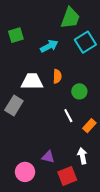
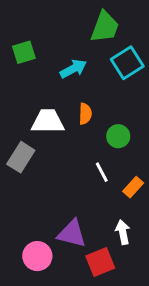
purple triangle: (48, 157) -> (72, 234), size x1.5

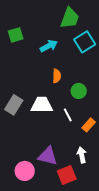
white trapezoid: (48, 121) -> (42, 105), moved

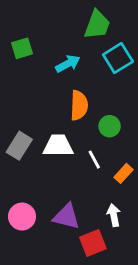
orange semicircle: (57, 76) -> (79, 105), size x1.5
pink circle: (25, 171) -> (22, 217), moved

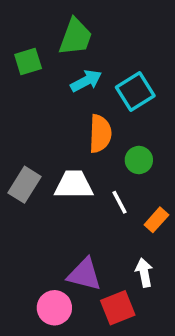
green trapezoid: (97, 25) -> (76, 37), moved
cyan square: (118, 58) -> (135, 91), moved
pink circle: (22, 217) -> (54, 308), moved

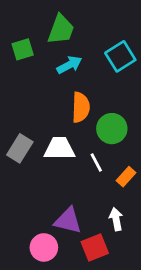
cyan square: (135, 91) -> (120, 56), moved
green circle: (139, 160) -> (112, 129), size x1.4

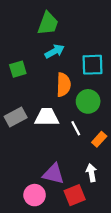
green square: (23, 49) -> (18, 69), moved
cyan square: (120, 56) -> (92, 65), moved, turned 30
gray rectangle: (20, 148) -> (16, 117), turned 30

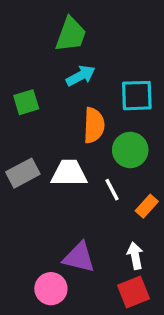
red square: (75, 195) -> (133, 292), moved

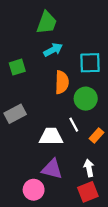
white trapezoid: (69, 173) -> (51, 137), moved

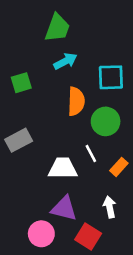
red square: (88, 192) -> (88, 236), moved, turned -36

